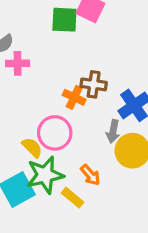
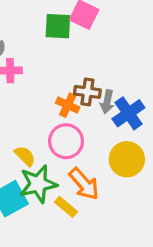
gray arrow: (113, 131) -> (107, 102), moved
pink circle: (55, 133) -> (66, 141), moved
orange arrow: (90, 175) -> (84, 184), size x1.5

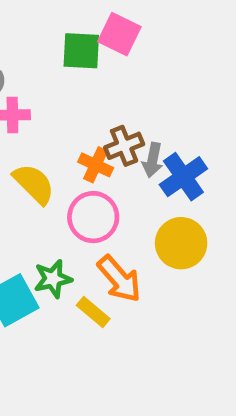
brown cross: (87, 92) -> (124, 146), turned -30
yellow semicircle: (25, 156) -> (34, 184), moved, size x1.4
green star: (38, 184) -> (53, 279), size x0.7

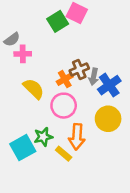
green square: (81, 51) -> (58, 21), turned -35
orange cross: (96, 165) -> (65, 79), turned 35
orange arrow: (119, 279) -> (77, 137), turned 45

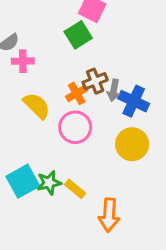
green square: (58, 21) -> (78, 35), moved
blue cross: (109, 85) -> (134, 101), turned -30
green star: (43, 137) -> (49, 183), moved
orange arrow: (77, 137) -> (109, 215), moved

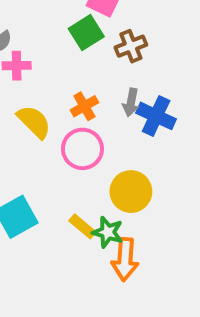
brown cross: (95, 81) -> (131, 46), moved
yellow circle: (132, 144) -> (131, 192), moved
green star: (49, 183) -> (108, 232), moved, turned 30

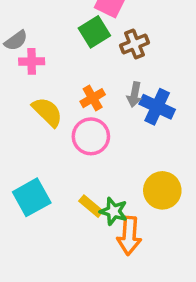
yellow circle: (131, 192) -> (162, 190), moved

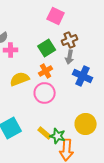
green square: (94, 32) -> (47, 48), moved
gray arrow: (134, 95) -> (70, 57), moved
yellow semicircle: (47, 112) -> (20, 79), turned -66

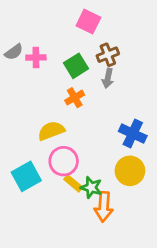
pink cross: (11, 50) -> (36, 57), moved
blue cross: (83, 76) -> (133, 134), moved
yellow semicircle: (20, 79) -> (51, 131), moved
pink circle: (45, 93) -> (64, 161), moved

